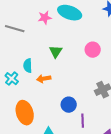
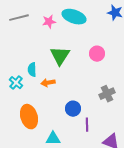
gray line: (15, 29) -> (19, 18), moved, turned -30
green triangle: (56, 52) -> (60, 56), size x1.5

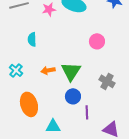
green triangle: (60, 56) -> (71, 71), moved
cyan semicircle: (32, 70) -> (32, 39), moved
gray cross: (107, 94) -> (107, 81), turned -35

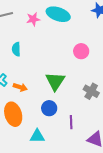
orange arrow: (48, 70) -> (20, 87), moved, turned -152
blue circle: (73, 96) -> (49, 108), moved

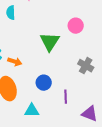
cyan semicircle: (16, 49) -> (11, 13), moved
green triangle: (55, 81) -> (50, 42), moved

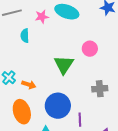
gray cross: (86, 66) -> (100, 89), turned -35
blue circle: (44, 83) -> (58, 106), size x1.6

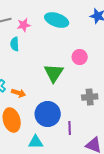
pink star: (42, 17) -> (24, 25), moved

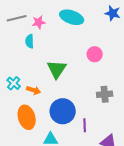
green triangle: (54, 73) -> (57, 69), moved

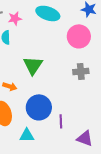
pink circle: (95, 54) -> (79, 36), moved, size x1.5
gray cross: (105, 94) -> (81, 71), moved

